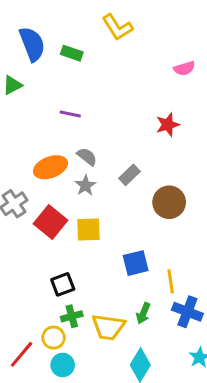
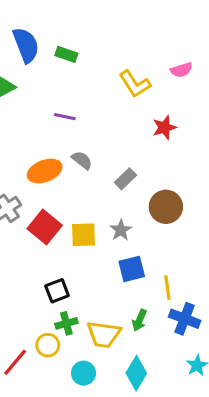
yellow L-shape: (117, 27) -> (135, 84), moved
gray star: (85, 185) -> (121, 230), moved
cyan circle: (63, 365) -> (83, 373), moved

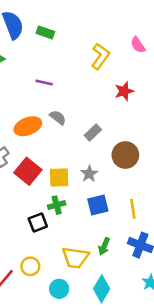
pink semicircle: (181, 70) -> (138, 45), turned 72
yellow L-shape: (135, 84) -> (100, 56), turned -112
yellow line: (167, 288) -> (133, 209), moved
green cross: (66, 323) -> (57, 205), moved

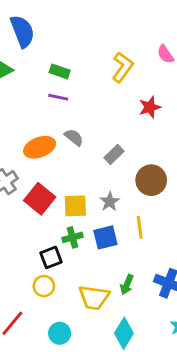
green rectangle: (45, 32) -> (60, 71), moved
blue square: (98, 205) -> (105, 237), moved
yellow line: (133, 209) -> (140, 227), moved
yellow circle: (30, 266) -> (44, 286), moved
cyan circle: (59, 289) -> (60, 333), moved

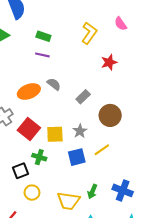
yellow line: (140, 227) -> (102, 150), turned 63
green cross: (72, 237) -> (39, 157), moved, turned 32
black square: (51, 257) -> (21, 171), moved

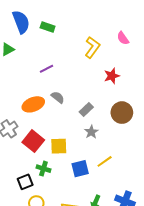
green rectangle: (43, 36) -> (48, 27), moved
purple line: (42, 55) -> (46, 69), turned -40
brown circle: (110, 115) -> (122, 113), moved
gray star: (80, 131) -> (91, 132), moved

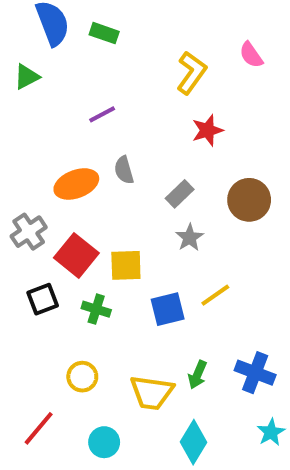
red star: (112, 76) -> (207, 130), moved
gray semicircle: (58, 97) -> (124, 170), turned -144
black square: (25, 182) -> (43, 299), moved

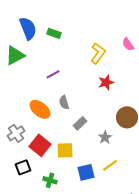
green triangle: (27, 77) -> (15, 55), size x1.5
orange ellipse: (76, 184) -> (40, 109), turned 60
gray rectangle: (180, 194) -> (80, 123), moved
gray star: (190, 238) -> (105, 137), moved
green cross: (96, 309) -> (50, 180), moved

